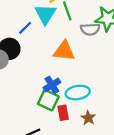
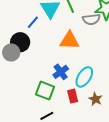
cyan ellipse: (78, 93) -> (84, 77), turned -45
green square: (48, 100) -> (45, 91), moved

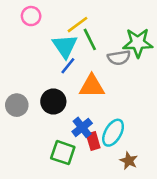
blue line: (33, 22) -> (68, 66), moved
black circle: (20, 42) -> (53, 102), moved
red rectangle: (73, 96) -> (93, 141), moved

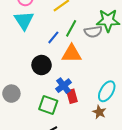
green line: (90, 39) -> (71, 28), moved, turned 54
cyan triangle: (65, 46) -> (24, 20), moved
gray circle: (17, 105) -> (11, 94), moved
cyan ellipse: (113, 133) -> (107, 91), moved

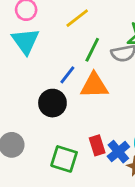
blue line: (53, 37) -> (67, 75), moved
blue cross: (64, 86) -> (118, 152), moved

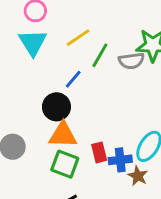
yellow line: (77, 18) -> (78, 38), moved
orange triangle: (94, 85) -> (63, 135), moved
blue cross: (118, 152) -> (120, 160), turned 30

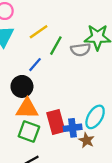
red rectangle: (99, 152) -> (56, 122), size x1.5

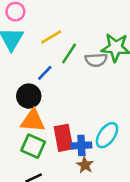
brown star: (87, 140) -> (85, 165), moved

